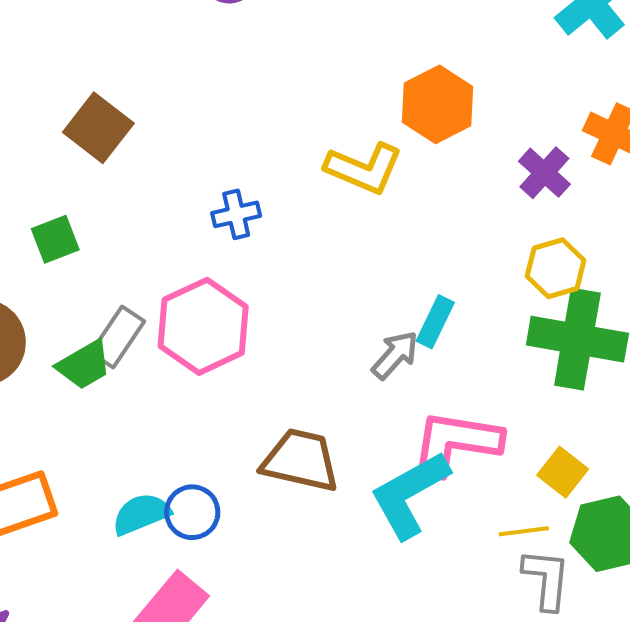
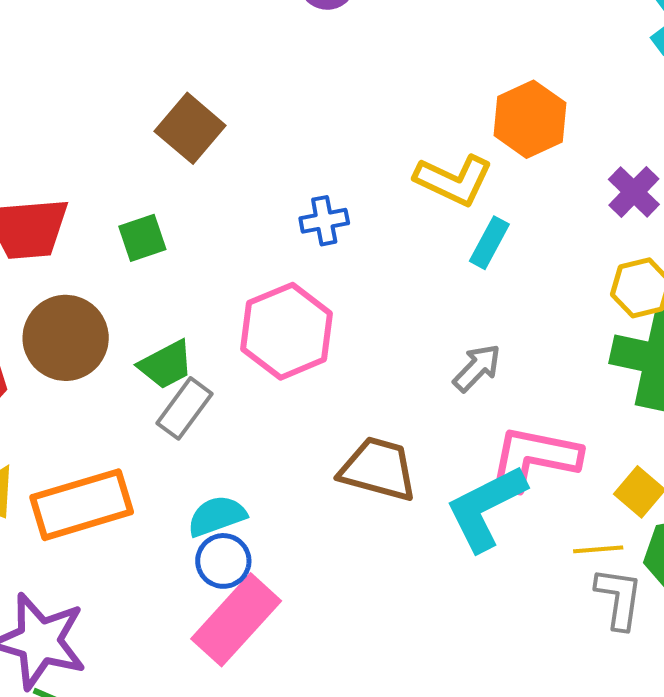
cyan rectangle: (435, 322) -> (489, 243), moved
gray rectangle: (118, 337) -> (184, 408), moved
blue circle: (192, 512) -> (223, 561), moved

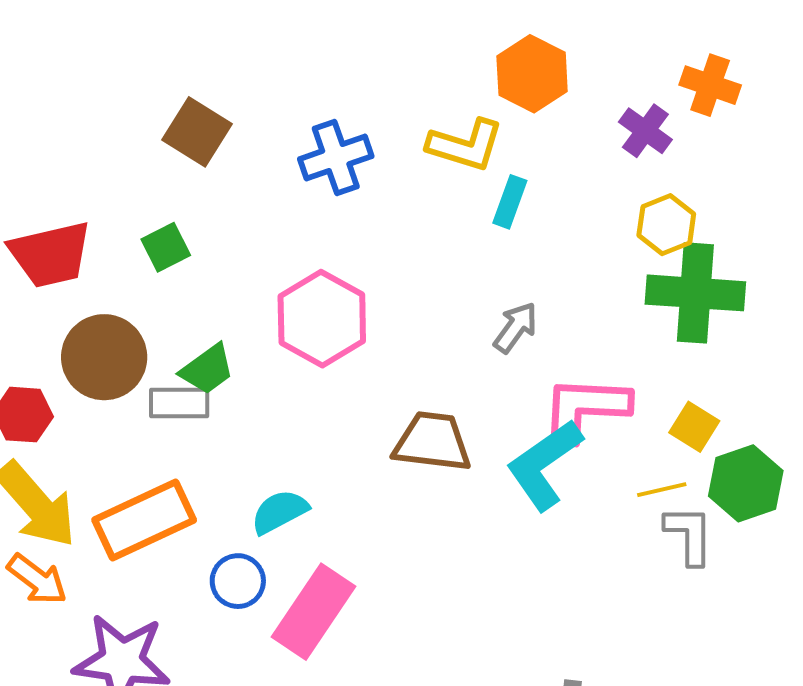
blue cross: (324, 221) -> (336, 158), moved, size x1.5
gray rectangle: (184, 408) -> (179, 403), moved, turned 62
blue circle: (223, 561) -> (238, 581), moved

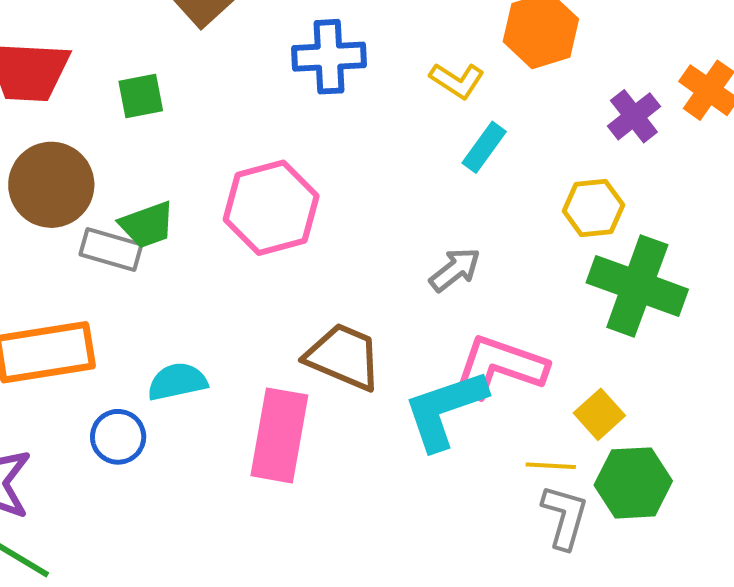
yellow L-shape: (465, 145) -> (457, 80), size x0.7
yellow hexagon: (666, 225) -> (593, 208), moved
pink rectangle: (314, 612) -> (279, 435), moved, turned -40

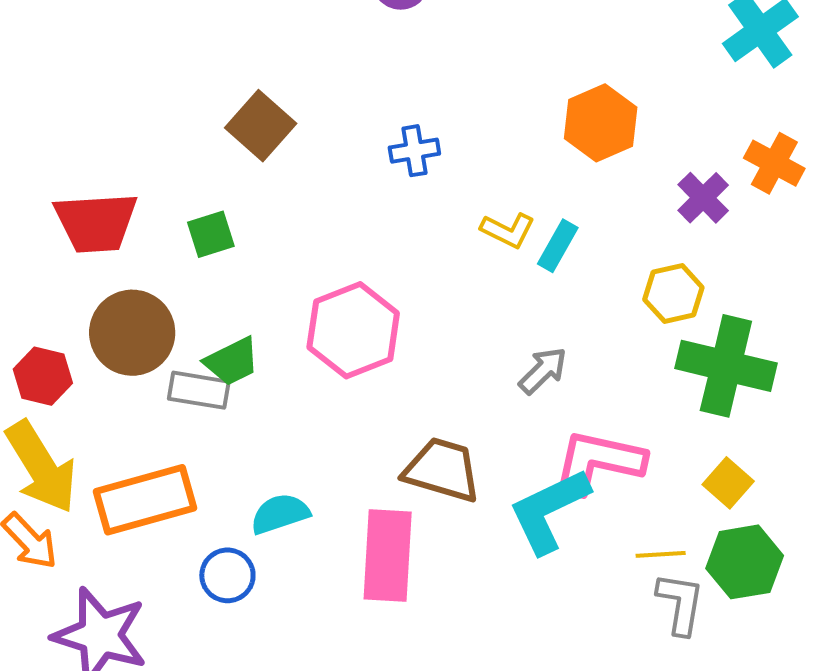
blue cross: (329, 57) -> (414, 151), moved, size x0.7
yellow L-shape: (457, 80) -> (508, 230), moved
yellow square: (599, 414) -> (728, 483), moved

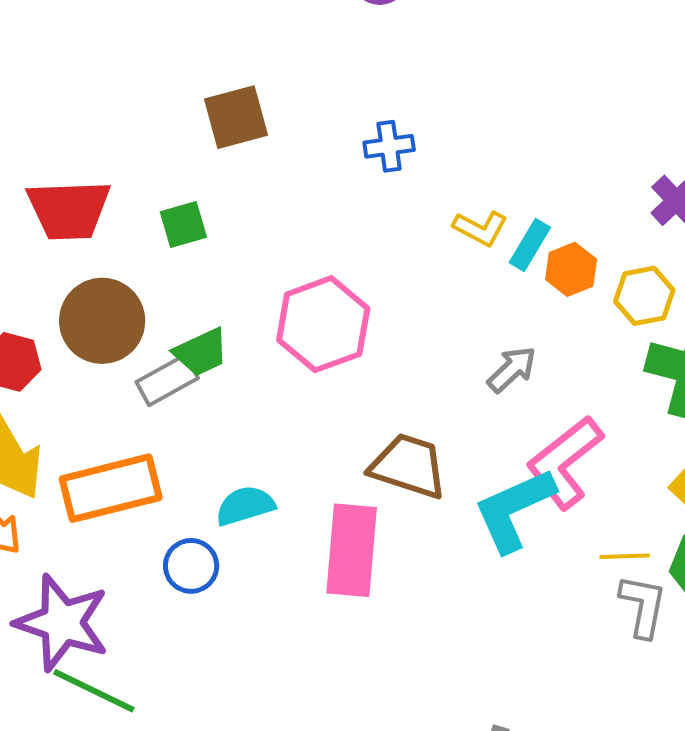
orange hexagon: (601, 123) -> (571, 269), moved, size x0.7
brown square: (261, 126) -> (236, 117), turned 32
gray rectangle: (199, 390) -> (167, 380), turned -40
pink L-shape: (598, 462) -> (565, 462), turned -52

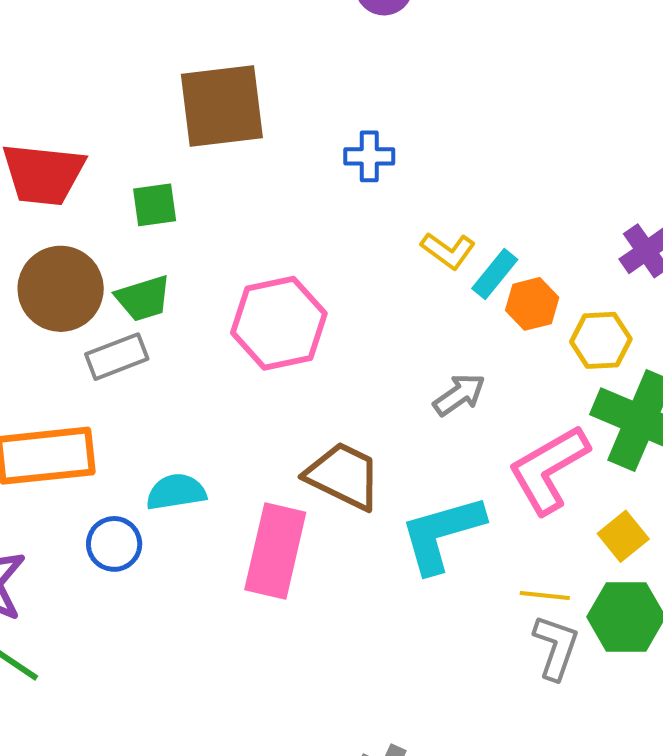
brown square: (236, 117) -> (222, 106), size x1.4
green trapezoid: (201, 352) -> (143, 298), moved
pink L-shape: (565, 462) -> (549, 469), moved

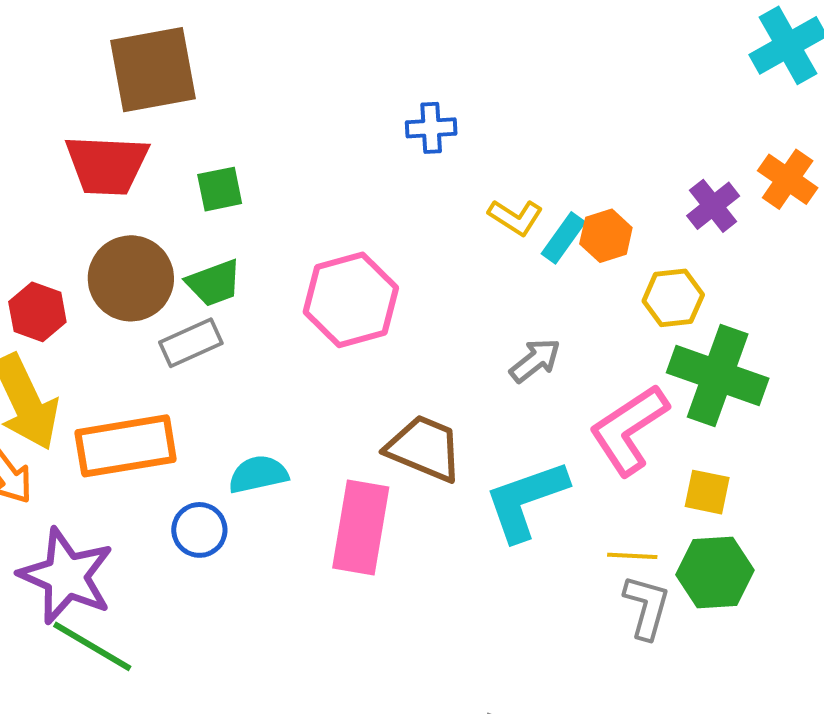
brown square: (222, 106) -> (153, 70), moved
orange hexagon: (532, 304) -> (606, 236), moved
yellow square: (623, 536) -> (707, 492), turned -36

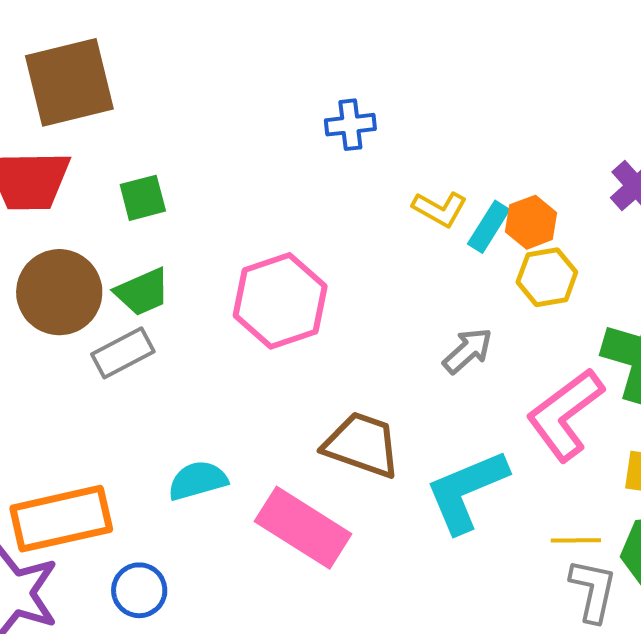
yellow hexagon: (673, 298) -> (547, 277), moved
orange rectangle: (126, 446) -> (61, 519), moved
pink rectangle: (361, 527) -> (303, 528), turned -64
blue circle: (199, 530) -> (139, 590), moved

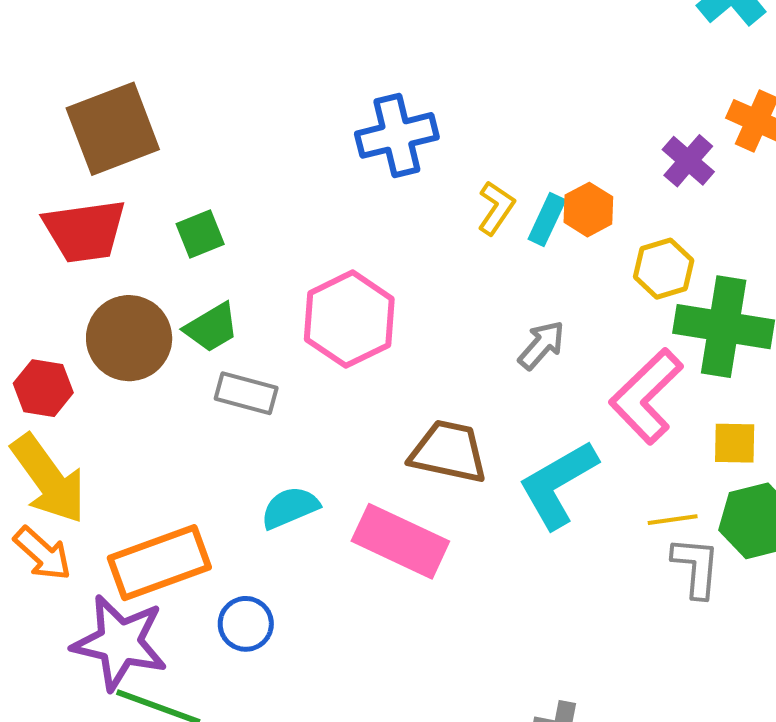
blue cross: (350, 125) -> (397, 135), size x1.6
yellow L-shape: (440, 209) -> (496, 208), turned -78
yellow hexagon: (547, 277) -> (664, 269), moved
gray rectangle: (123, 353) -> (246, 393), moved, turned 50

